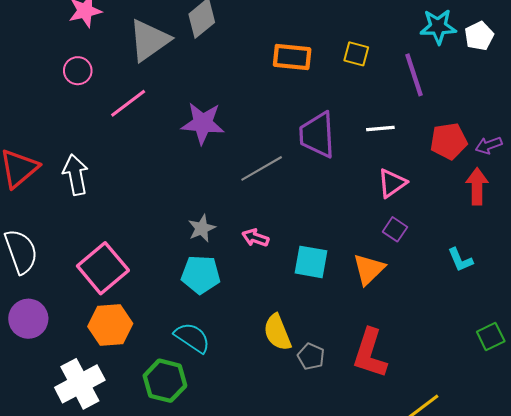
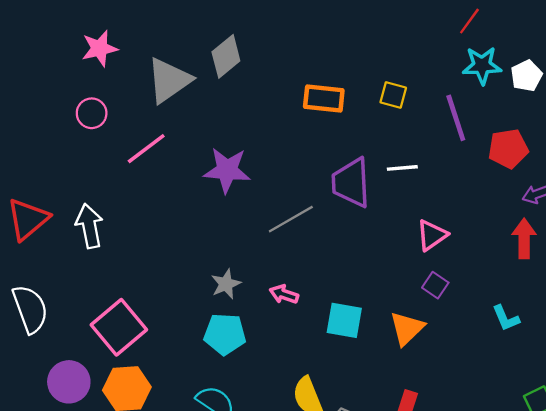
white line: (380, 128) -> (402, 168), moved
red pentagon: (449, 141) -> (508, 149), moved
purple circle: (28, 319) -> (69, 382), moved

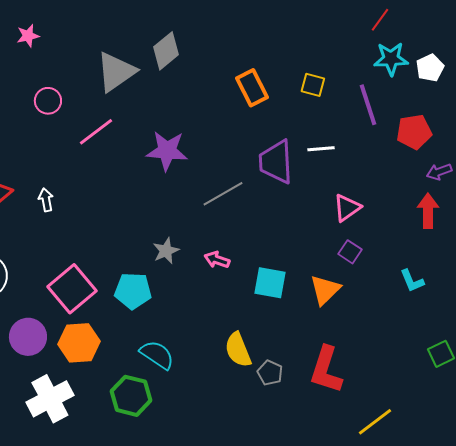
pink star: (100, 48) -> (28, 36), moved, size x0.7
orange rectangle: (324, 98) -> (252, 88), turned 57
white arrow: (89, 226) -> (46, 200), size x0.6
cyan pentagon: (225, 334) -> (133, 291), moved

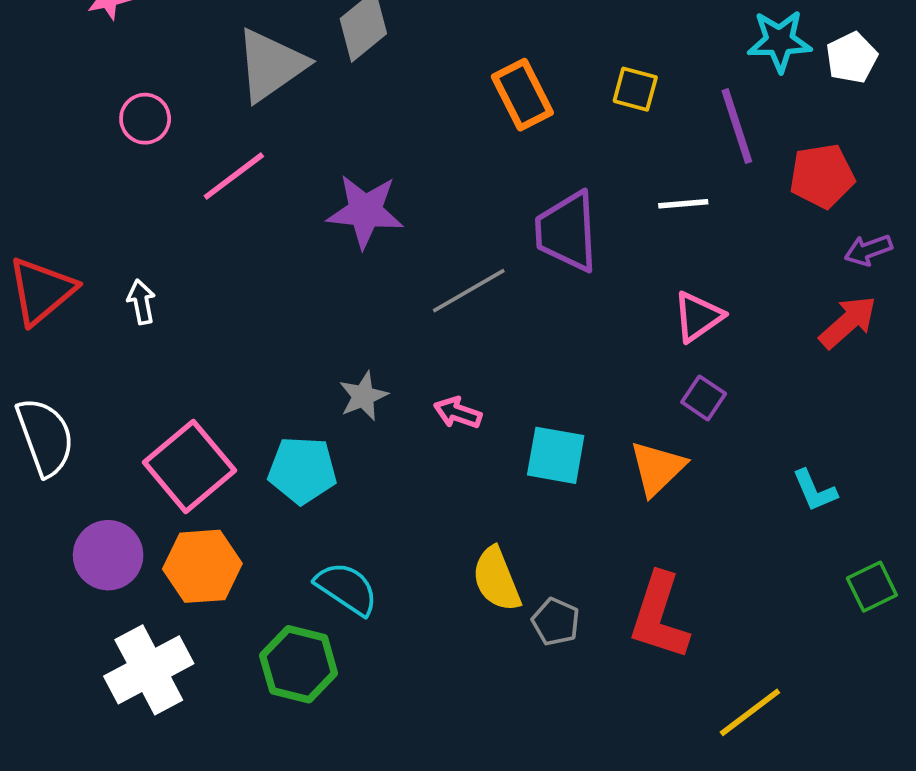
white line: (321, 149) -> (683, 204), moved
red arrow: (428, 211) -> (848, 322), turned 48
cyan L-shape: (412, 281) -> (815, 490), moved

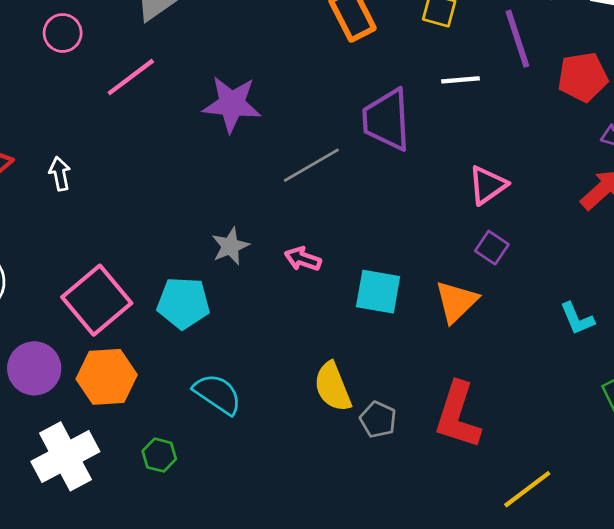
white line: (683, 204) -> (461, 80), moved
green hexagon: (299, 664) -> (159, 455), moved, size x0.6

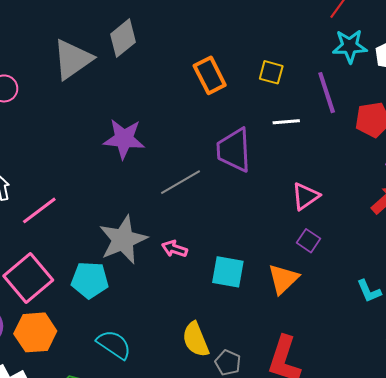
pink line: (131, 77) -> (39, 210), moved
gray star: (230, 246) -> (123, 240), size x1.8

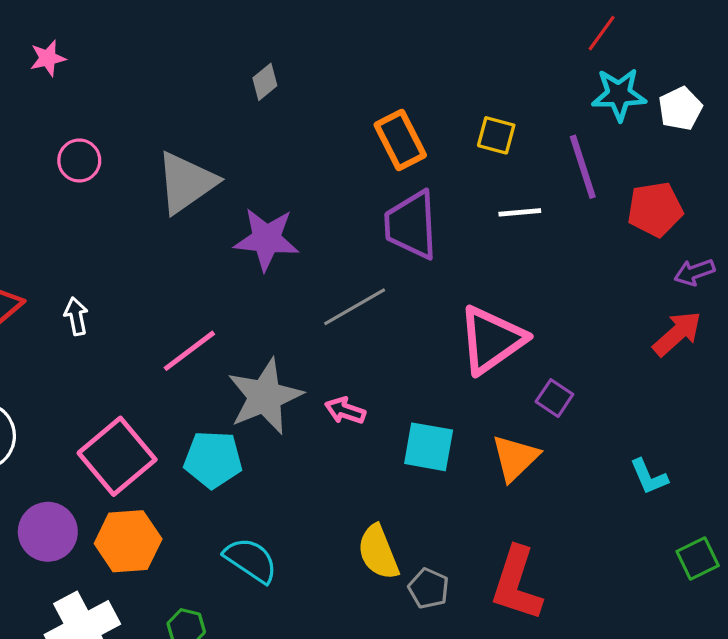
gray diamond: (123, 38) -> (265, 82), size x0.6
gray triangle: (73, 59) -> (186, 182), moved
purple trapezoid: (234, 150) -> (411, 225), moved
pink triangle: (305, 196) -> (491, 340), moved, size x1.6
pink line: (39, 210) -> (189, 351), moved

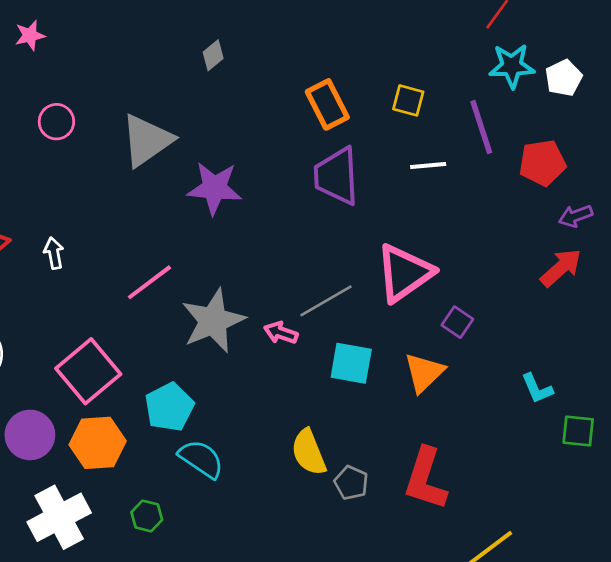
gray line: (355, 307) -> (326, 301), moved
cyan pentagon: (213, 459) -> (169, 407), moved, turned -30
green square: (698, 559) -> (578, 431), moved, turned 32

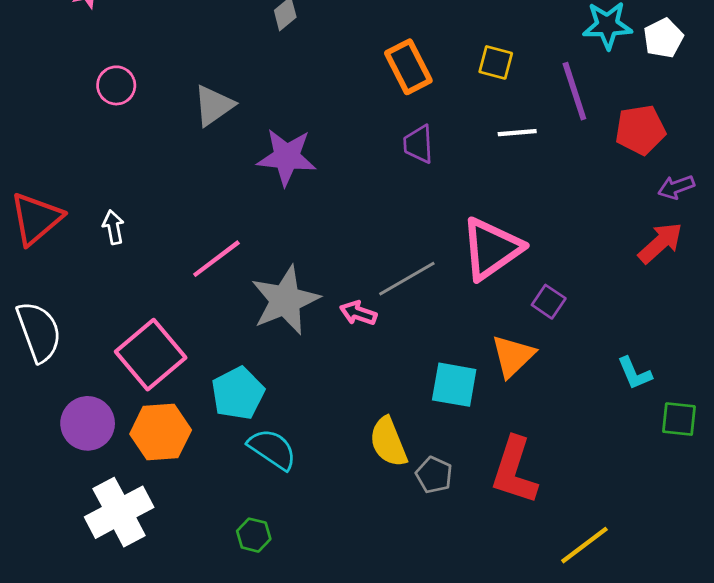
gray triangle: (147, 140) -> (214, 105), size x0.7
purple trapezoid: (337, 176) -> (418, 144), size x0.6
cyan square: (351, 363) -> (454, 385), moved
green hexagon: (147, 516) -> (254, 535), moved

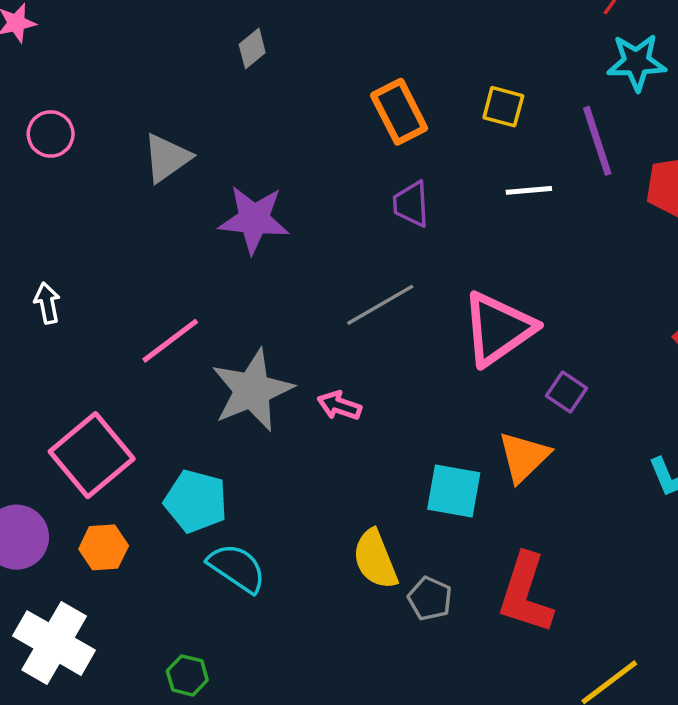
gray line: (407, 279) -> (380, 305), moved
cyan pentagon: (238, 393) -> (196, 501), turned -30
orange hexagon: (161, 432) -> (104, 547), size x0.7
white cross: (119, 512) -> (54, 643), turned -32
green hexagon: (254, 535) -> (187, 675), moved

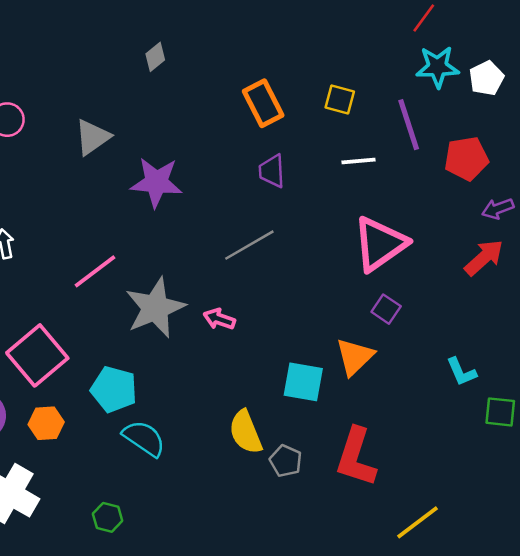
pink triangle: (498, 329) -> (380, 244), moved

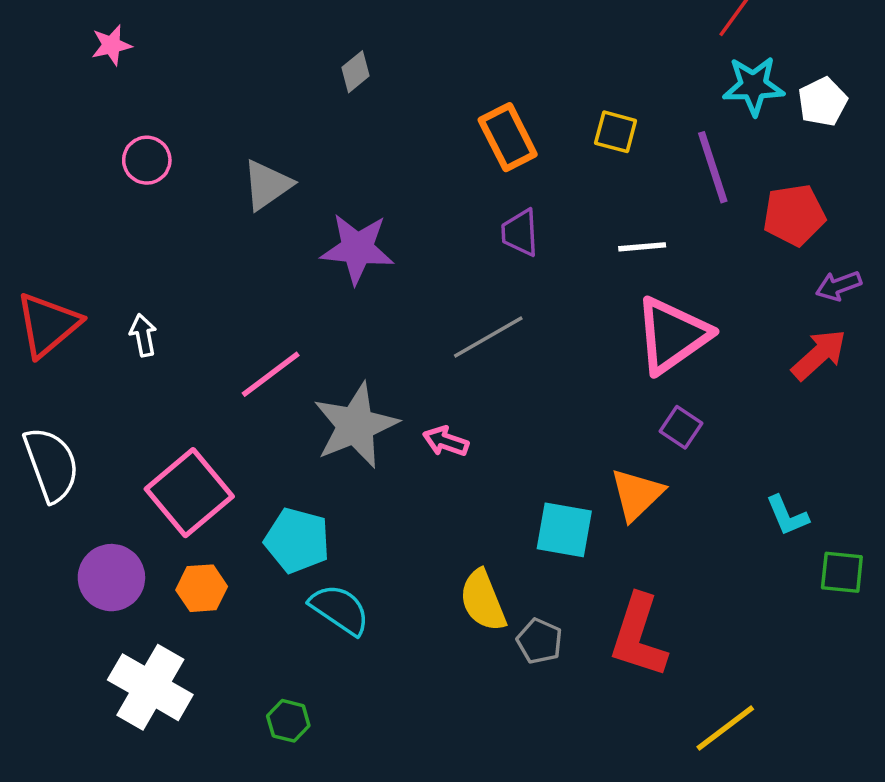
white line: (358, 161) -> (642, 247), moved

